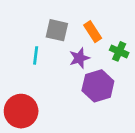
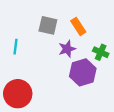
green cross: (119, 51) -> (101, 52), moved
cyan line: (36, 55) -> (15, 47), moved

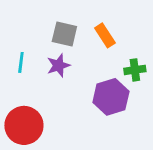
purple star: (67, 49) -> (58, 65), moved
green cross: (101, 52) -> (135, 70), turned -32

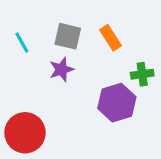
cyan line: (21, 62) -> (22, 43), moved, turned -36

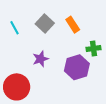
gray square: (68, 36) -> (45, 24), turned 30
purple star: (61, 69) -> (40, 59), moved

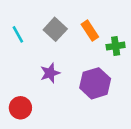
green cross: (93, 49) -> (116, 46), moved
red circle: (17, 87) -> (20, 108), size x0.7

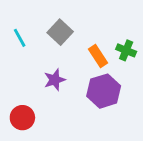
orange rectangle: (90, 31) -> (98, 56), moved
green cross: (116, 46) -> (126, 50), turned 30

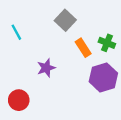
gray square: (60, 32) -> (65, 20), moved
purple hexagon: (104, 91) -> (103, 77), moved

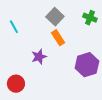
green cross: (107, 43) -> (90, 18), moved
orange rectangle: (83, 48) -> (58, 38), moved

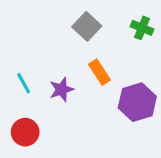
cyan line: (14, 27) -> (24, 83), moved
orange rectangle: (58, 38) -> (99, 72), moved

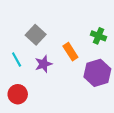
gray square: (87, 26) -> (36, 35), moved
green cross: (142, 28) -> (98, 36), moved

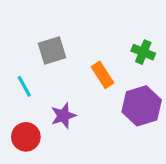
gray square: (36, 35) -> (52, 50), turned 30
purple star: (43, 64) -> (63, 116), moved

